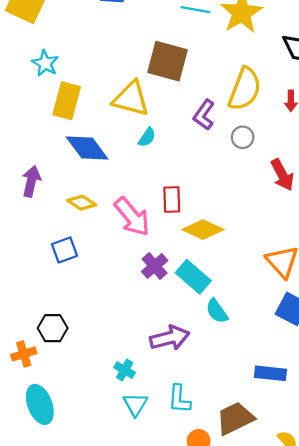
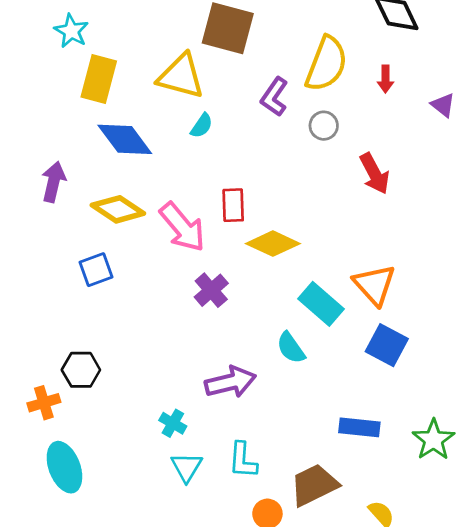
yellow diamond: (82, 203) -> (118, 209), size x1.4
cyan rectangle: (193, 277) -> (321, 304), moved

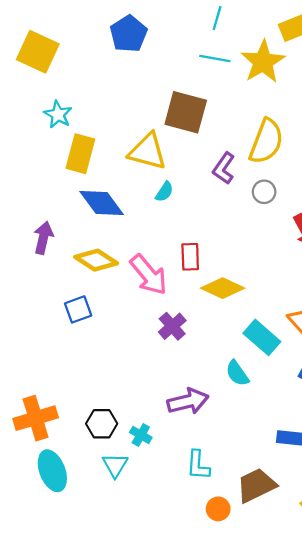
black hexagon: (81, 370) -> (102, 424), moved
orange cross: (44, 403) -> (36, 418), size x1.6
cyan triangle: (187, 467) -> (115, 465), moved

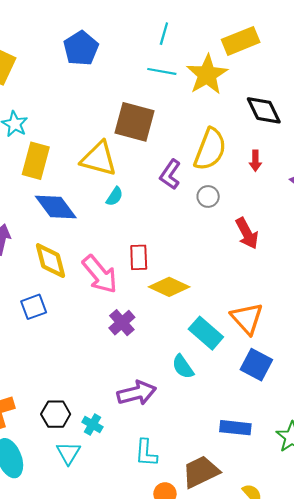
yellow diamond: (96, 260) -> (50, 261), turned 42

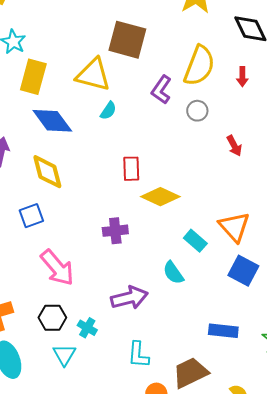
red arrow: (247, 233) -> (234, 146), size x0.7
pink arrow: (100, 274) -> (57, 268), moved
purple cross: (122, 323) -> (115, 231), turned 35
cyan rectangle: (206, 333) -> (195, 241), size x0.7

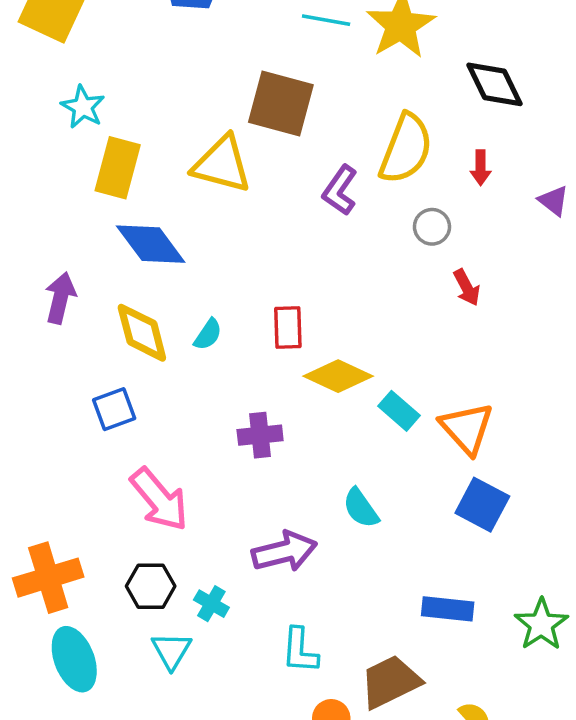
cyan semicircle: (108, 111) -> (208, 334), moved
gray circle: (197, 111) -> (432, 227), moved
cyan rectangle: (195, 241) -> (399, 411), moved

